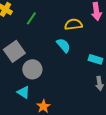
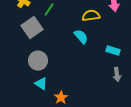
gray square: (14, 51) -> (32, 28), moved
gray circle: (32, 69) -> (38, 61), moved

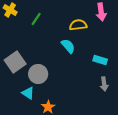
gray square: (32, 28) -> (15, 62), moved
gray circle: (38, 61) -> (38, 74), moved

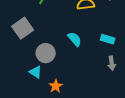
cyan semicircle: (68, 46) -> (75, 39), moved
gray square: (15, 62) -> (23, 28), moved

